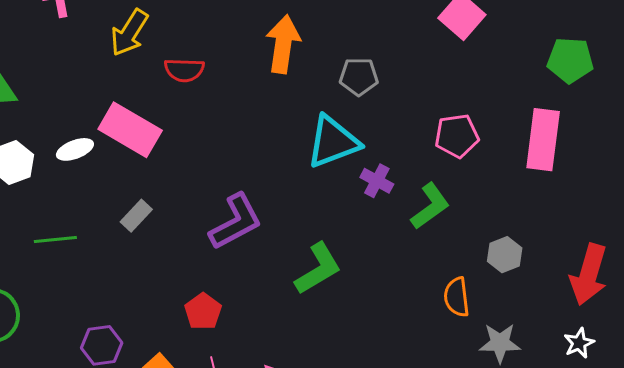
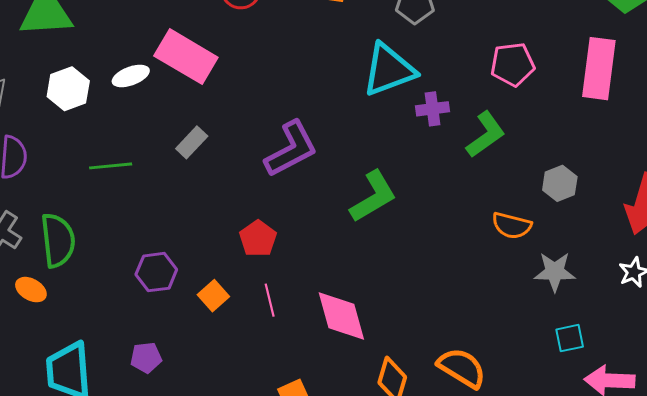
purple cross: (377, 181) -> (432, 109), turned -36
orange semicircle: (457, 297) -> (512, 226), turned -69

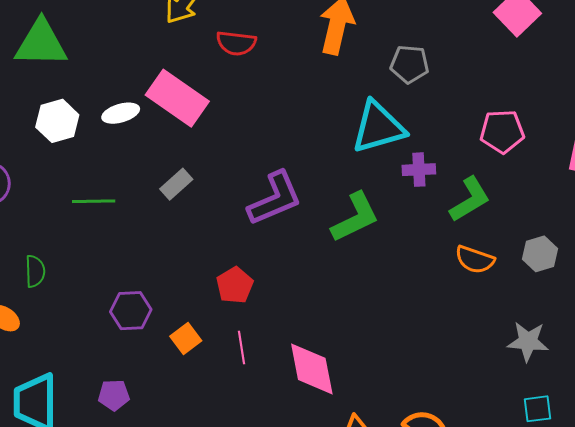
green L-shape: (373, 197) -> (355, 217), moved
orange semicircle: (512, 226) -> (475, 260), moved
green semicircle: (58, 240) -> (35, 271), size x0.6

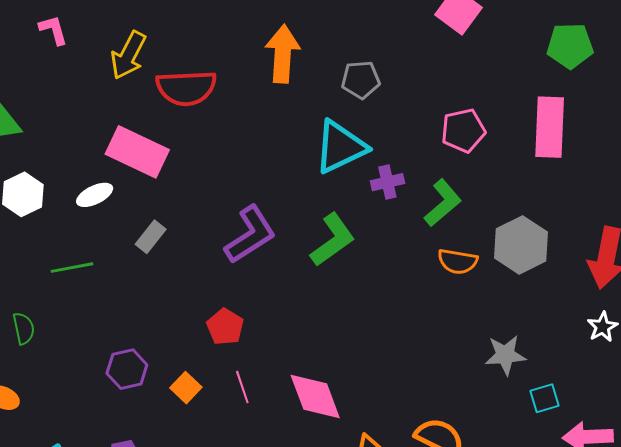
red semicircle: (236, 43) -> (186, 88), size x1.5
white ellipse: (121, 113) -> (95, 195), moved
gray hexagon: (540, 254) -> (521, 245), size x1.6
green semicircle: (35, 271) -> (24, 328), moved
gray star: (528, 341) -> (505, 355), moved

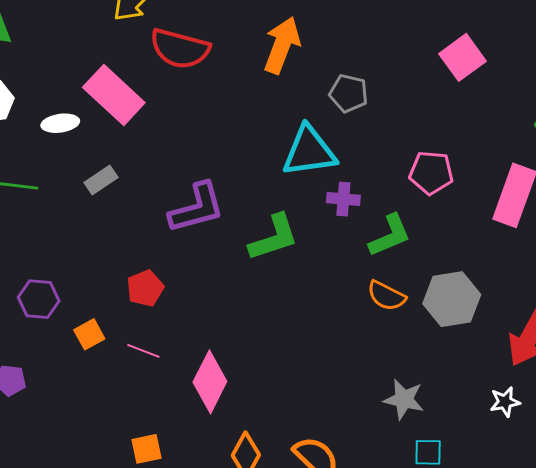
pink line: (242, 387) -> (143, 351), turned -68
pink diamond: (315, 396) -> (210, 382), turned 30

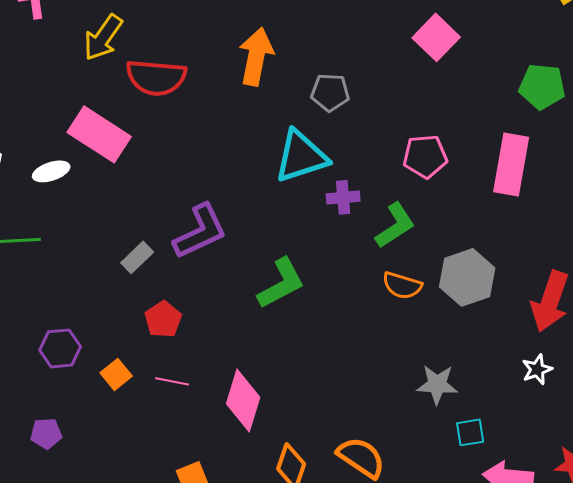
gray rectangle: (101, 180) -> (137, 257), moved
green L-shape: (274, 238) -> (281, 283), moved

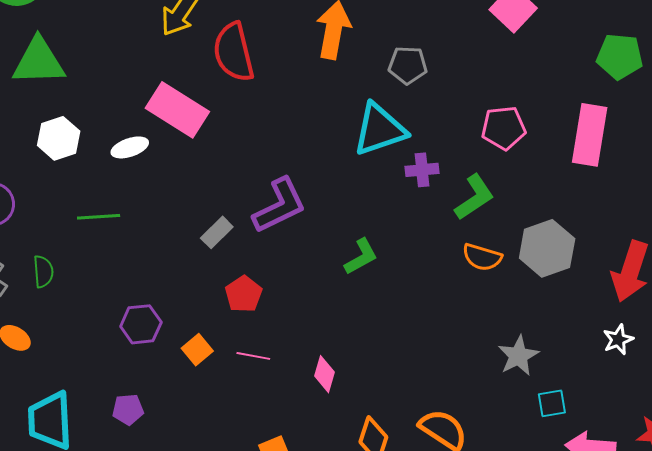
red semicircle: (156, 77) -> (234, 52), turned 72
green L-shape: (281, 283) -> (361, 257), size x0.7
gray star: (437, 384) -> (518, 356), turned -30
pink diamond: (243, 400) -> (325, 374), size x0.6

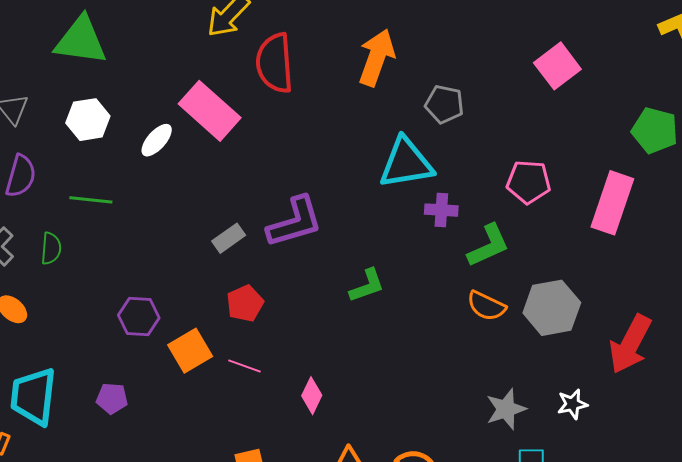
white ellipse: (130, 147) -> (157, 140), turned -39
green line: (99, 217) -> (91, 200), moved
white star: (618, 340) -> (572, 404), moved
orange square: (197, 350) -> (190, 351), size x1.4

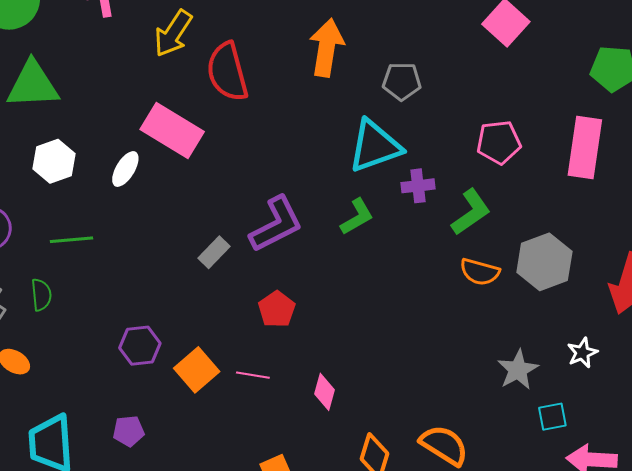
green L-shape: (367, 286) -> (357, 217), moved
red pentagon: (245, 303) -> (277, 309), moved

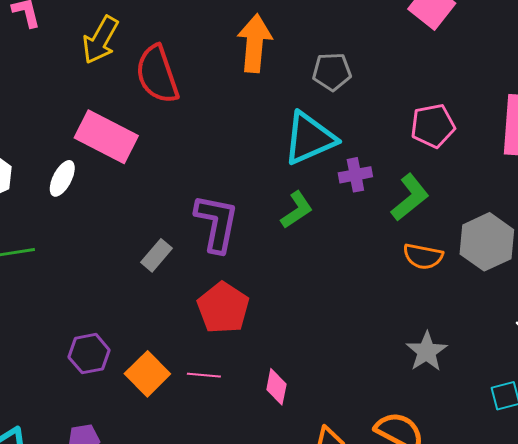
purple L-shape: (276, 224) -> (217, 223), turned -48
red pentagon: (277, 309) -> (223, 308), size x1.4
gray star: (518, 370) -> (427, 351), moved

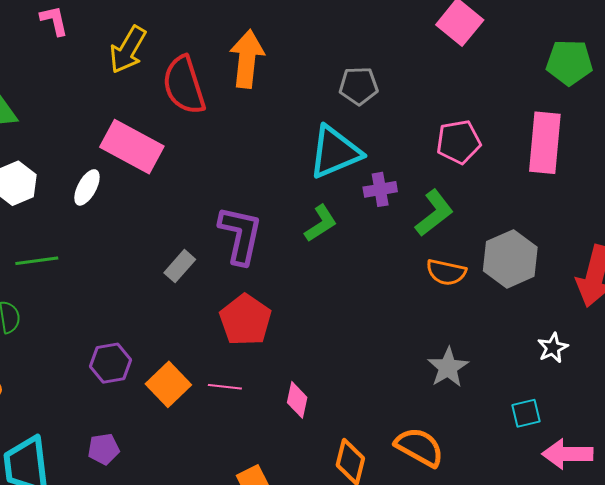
orange arrow: (255, 43) -> (247, 59), moved

